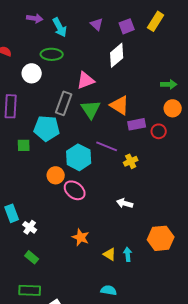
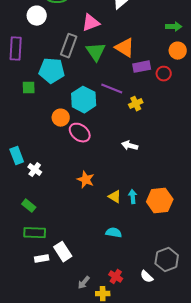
orange hexagon: (161, 238) -> (160, 201), moved
green rectangle: (32, 257) -> (29, 206), moved

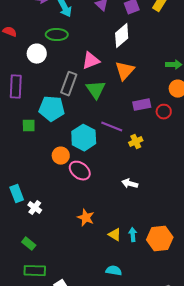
orange triangle: (125, 48) -> (125, 71), moved, turned 40

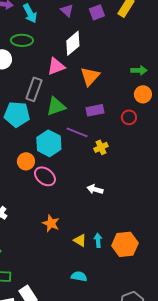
white diamond: (122, 36) -> (73, 43), moved
green triangle: (96, 90) -> (56, 106), moved, turned 45
purple rectangle: (142, 105) -> (95, 110), moved

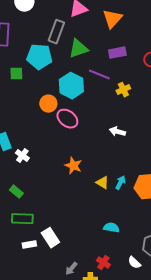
cyan arrow: (98, 240) -> (120, 183), turned 32
cyan semicircle: (79, 276) -> (111, 228), moved

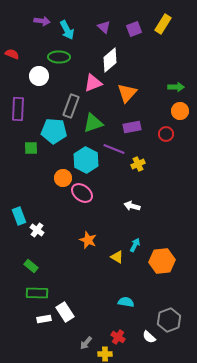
cyan arrow: (120, 183) -> (135, 245), moved

